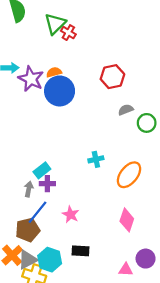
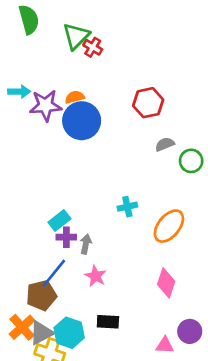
purple star: (31, 79) -> (46, 105), turned -30
gray arrow: (29, 189) -> (86, 244), moved

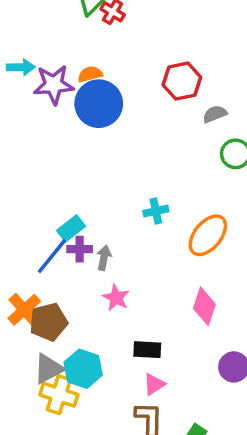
gray semicircle: (165, 144) -> (215, 114), moved
blue line: (54, 273) -> (52, 256), moved
black rectangle: (108, 322) -> (147, 350), moved
orange cross: (22, 327) -> (24, 310), moved
pink triangle: (165, 345) -> (154, 384), moved, turned -36

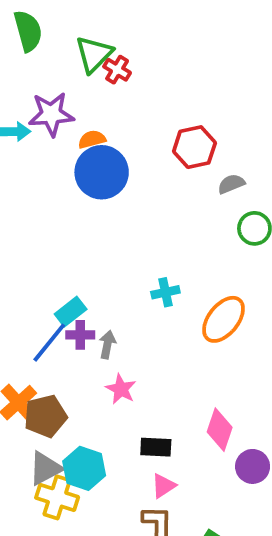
purple star: (54, 85) -> (51, 114), moved
pink diamond: (204, 306) -> (220, 430), moved

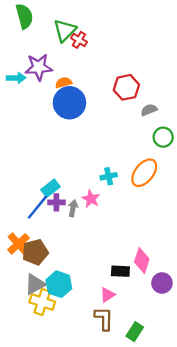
orange ellipse: (224, 319) -> (144, 173), moved
pink star: (121, 389) -> (91, 199), moved
black rectangle: (156, 447) -> (120, 271), moved

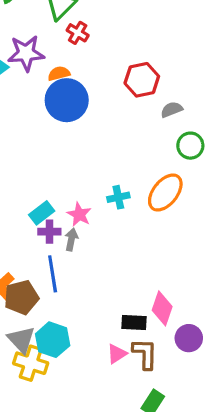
red cross: (79, 40) -> (78, 33), moved
pink star: (91, 199) -> (79, 214), moved
blue line: (37, 207) -> (53, 274), moved, turned -48
gray triangle: (35, 284) -> (21, 340), turned -45
brown L-shape: (104, 319) -> (145, 354), moved

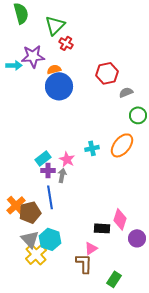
brown L-shape: (145, 354) -> (84, 263), moved
yellow cross: (31, 363) -> (36, 254), turned 30

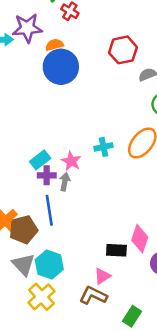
yellow cross: (36, 254) -> (41, 297), moved
brown L-shape: (84, 263) -> (93, 296), turned -65

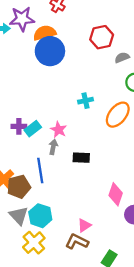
orange semicircle: (54, 45) -> (45, 33), size x1.5
cyan cross: (104, 147) -> (85, 101), moved
purple cross: (47, 175) -> (19, 126), moved
black rectangle: (116, 250) -> (81, 158), moved

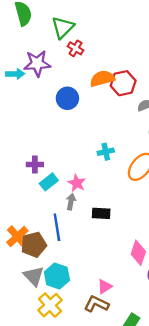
orange semicircle: (45, 33) -> (102, 79), moved
blue circle: (50, 51) -> (67, 98), size x0.7
purple cross: (19, 126) -> (35, 165), moved

